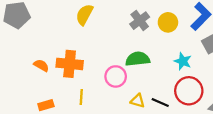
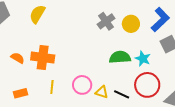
yellow semicircle: (84, 15) -> (37, 14), moved
green semicircle: (138, 59) -> (120, 57), moved
pink circle: (116, 76) -> (82, 85), moved

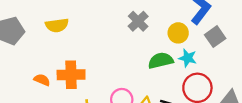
yellow semicircle: (37, 14) -> (57, 25), turned -120
yellow circle: (131, 24) -> (178, 33), moved

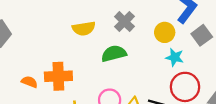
yellow semicircle: (57, 25) -> (84, 28), moved
green semicircle: (161, 61) -> (114, 53), moved

